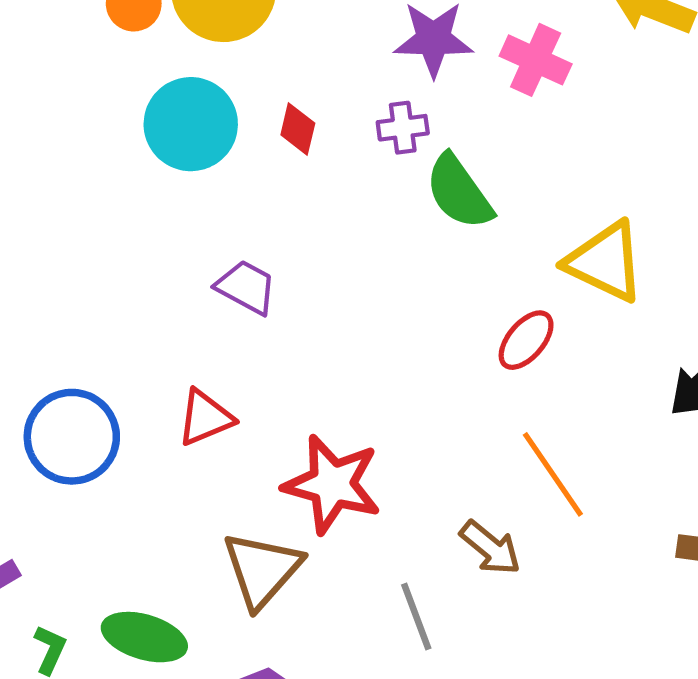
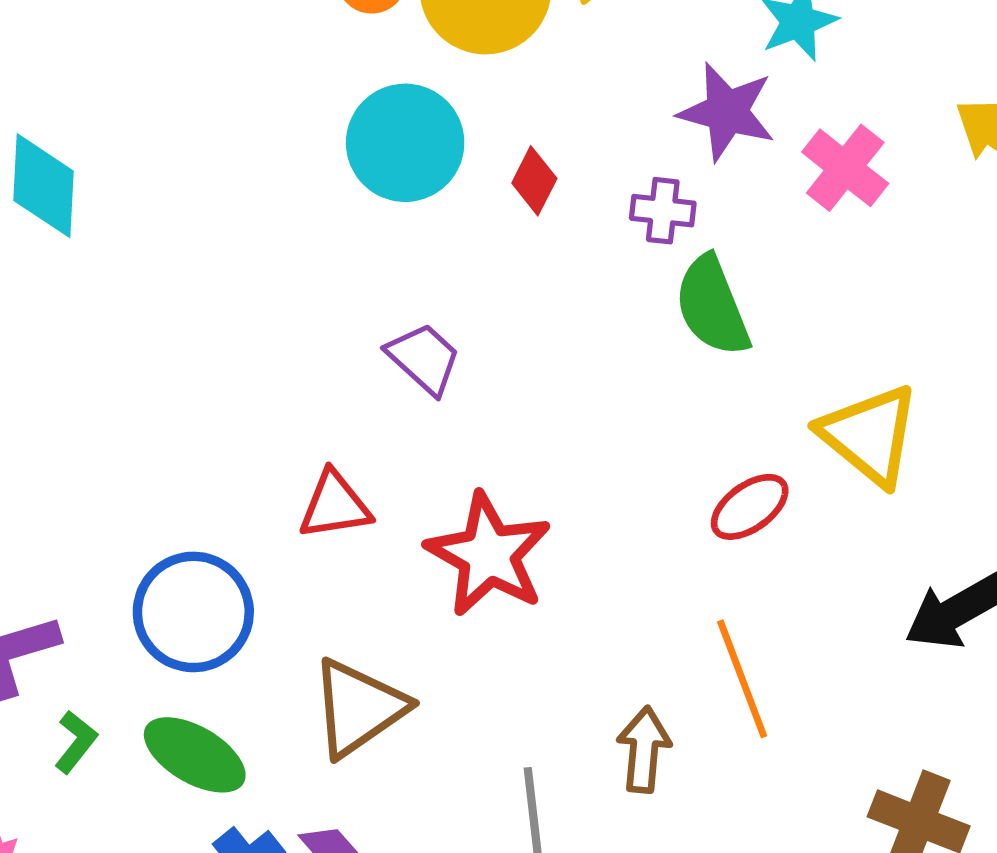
blue circle: (72, 437) -> (193, 612), moved
red star: (332, 484) -> (489, 555), moved
brown arrow: (490, 548) -> (644, 750), turned -138

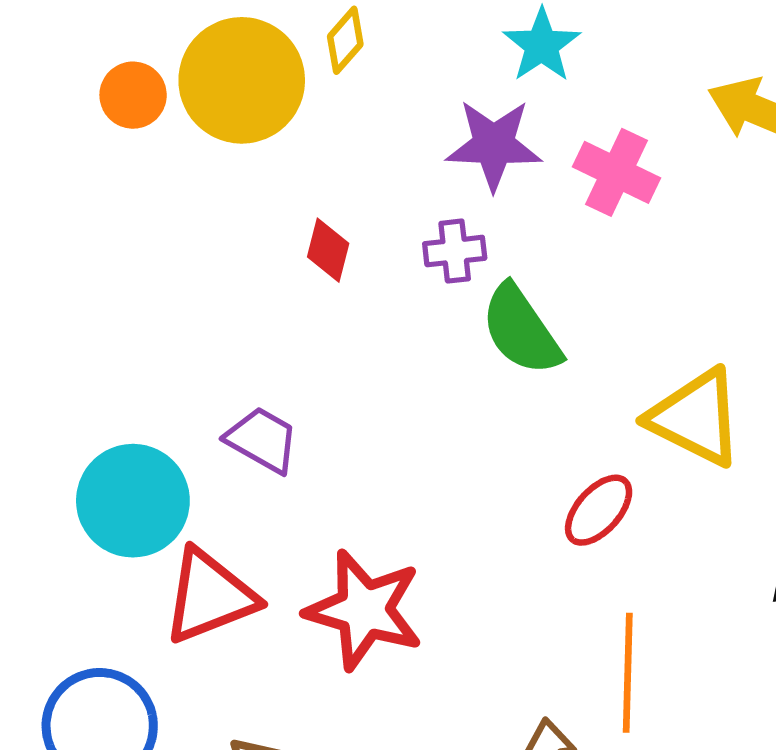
cyan circle: (405, 143) -> (133, 501), moved
red triangle: (335, 505) -> (210, 596), size x1.4
orange line: (742, 679) -> (628, 673), turned 35

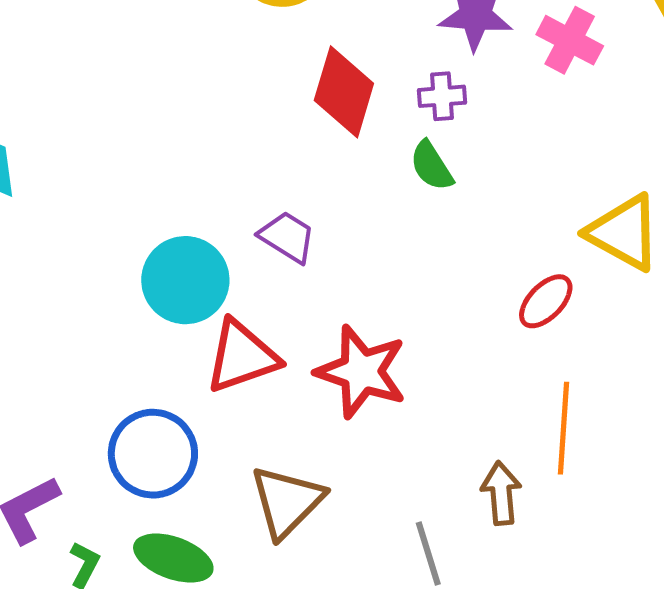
red diamond: (328, 250) -> (344, 92), size x1.8
green semicircle: (521, 330) -> (431, 166), moved, size x0.7

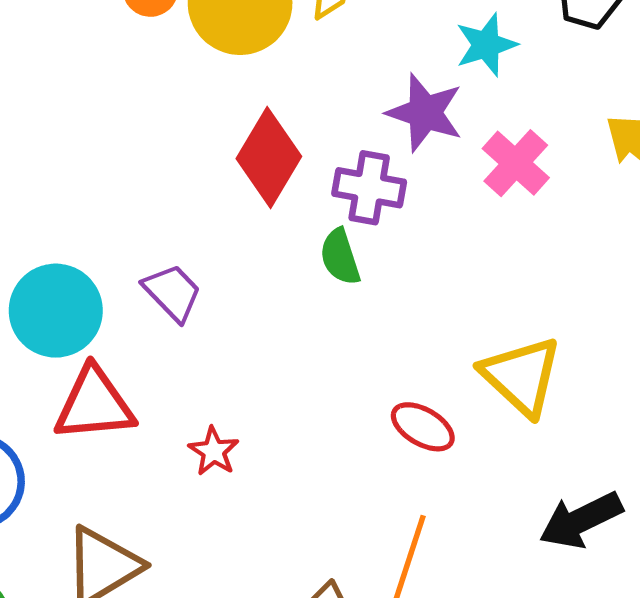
purple cross: (442, 96) -> (369, 188), size x1.4
red ellipse: (546, 301) -> (423, 427), turned 62
red star: (361, 372) -> (214, 451), size x0.5

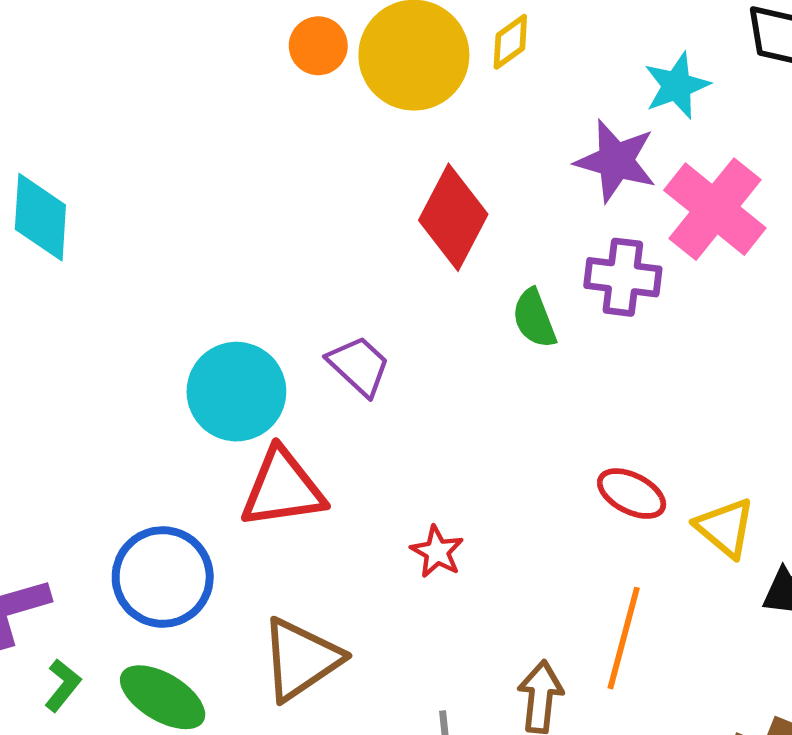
pink cross: (516, 163) -> (715, 209), size x1.4
purple cross: (369, 188) -> (623, 277), moved
yellow triangle: (521, 376) -> (725, 528), moved, size x0.7
red star: (214, 451) -> (437, 552), moved

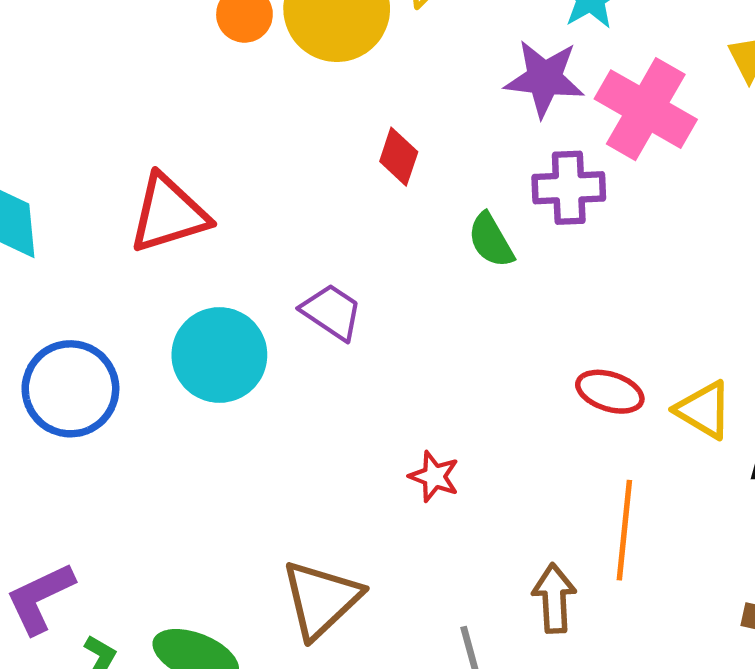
red diamond: (453, 217) -> (399, 157), size x0.6
red triangle: (283, 489) -> (169, 214), moved
blue circle: (163, 577) -> (70, 389), moved

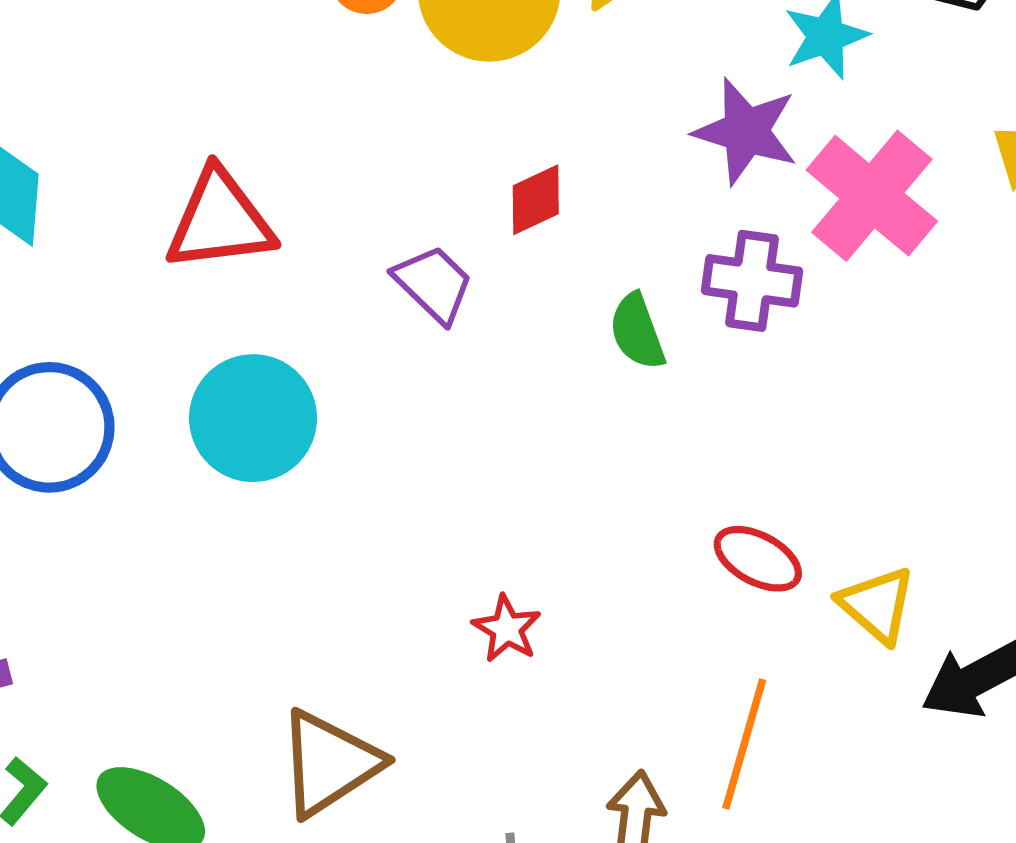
red diamond: (399, 157) -> (536, 200), turned 36
purple trapezoid: (332, 312) -> (434, 284), moved

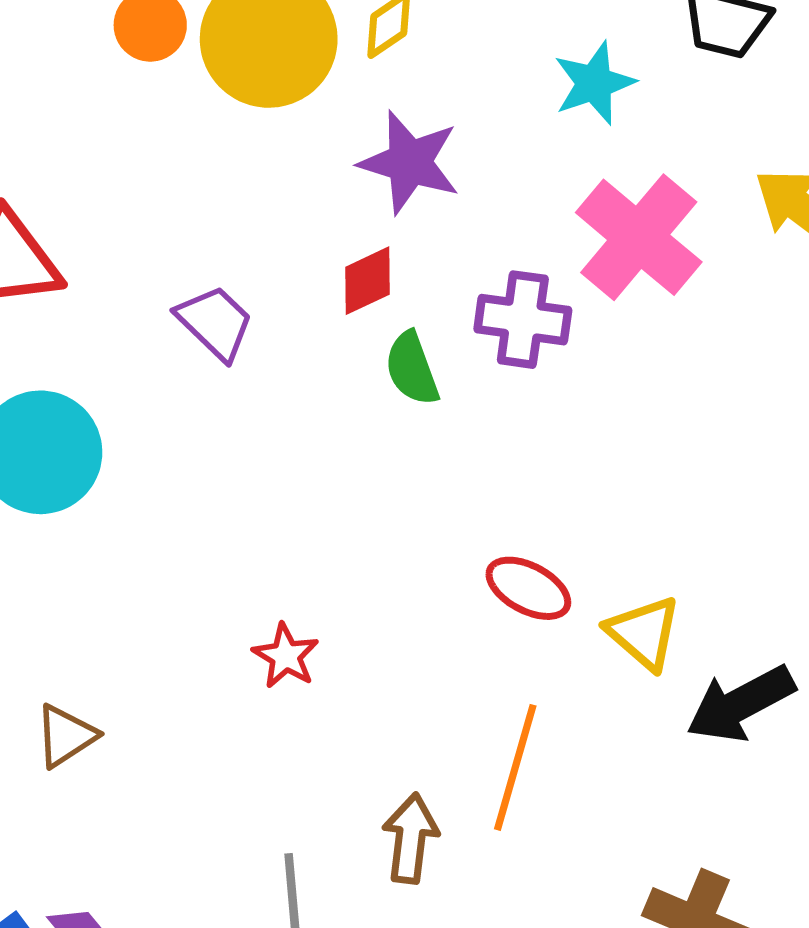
purple star: (746, 131) -> (410, 162), moved
red diamond: (536, 200) -> (367, 281), moved
brown triangle: (329, 763) -> (66, 736), moved, size x0.6

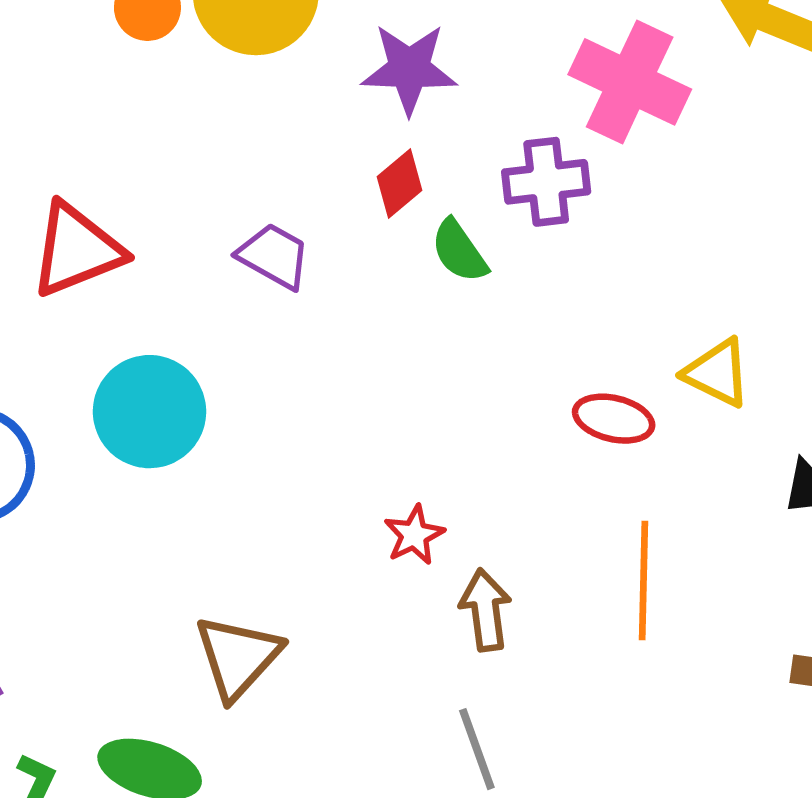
yellow triangle: (644, 633) -> (717, 373), moved
red star: (286, 656) -> (414, 535), turned 30
brown triangle: (66, 736) -> (238, 657), size x1.5
brown arrow: (410, 838) -> (485, 610), moved

